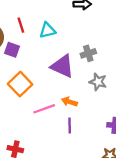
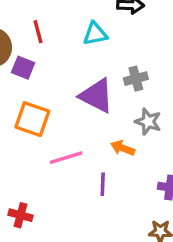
cyan triangle: (47, 30) -> (95, 34), moved
orange square: (20, 84) -> (32, 119), turned -30
orange arrow: (69, 102) -> (123, 148), moved

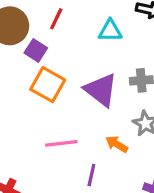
red line: (38, 32) -> (56, 19), turned 30
orange square: (32, 119) -> (48, 85), moved

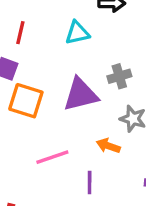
purple triangle: (101, 90) -> (81, 95), turned -39

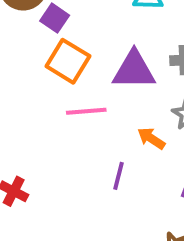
pink line: (52, 157) -> (86, 111), moved

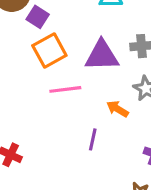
orange square: (68, 61) -> (49, 50), turned 32

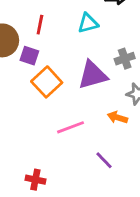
pink line: (65, 89) -> (70, 127), moved
purple line: (93, 139) -> (104, 160), moved, turned -42

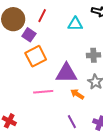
purple triangle: (93, 75) -> (66, 73), moved
purple line: (104, 160) -> (72, 122), moved

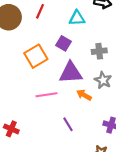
purple square: (29, 35) -> (64, 43), moved
purple line: (72, 122) -> (68, 124), moved

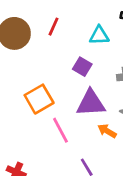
orange square: (36, 56) -> (39, 99), moved
pink line: (47, 95) -> (60, 130), turned 70

